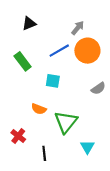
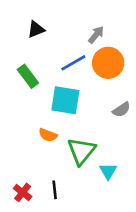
cyan square: (53, 81) -> (65, 100), size x1.6
red cross: (18, 136) -> (23, 192), moved
cyan triangle: (87, 147) -> (108, 171), moved

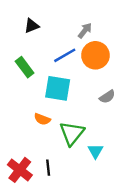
red cross: (23, 192) -> (20, 170), size x1.5

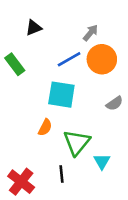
green rectangle: (25, 67) -> (15, 64), moved
orange semicircle: (42, 119) -> (45, 127), turned -84
black line: (48, 168) -> (61, 174), moved

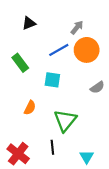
green rectangle: (15, 64) -> (20, 63), moved
cyan square: (61, 95) -> (52, 80), size x0.7
orange semicircle: (45, 127) -> (30, 108), moved
cyan triangle: (102, 161) -> (87, 157), moved

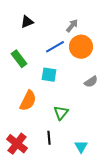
orange semicircle: (30, 108) -> (28, 101), size x1.5
green triangle: (65, 121) -> (61, 113), size x0.7

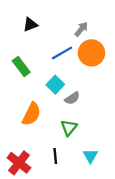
cyan square: (49, 75) -> (55, 85), turned 35
gray semicircle: (91, 82) -> (72, 98), moved
cyan triangle: (81, 147) -> (90, 156), moved

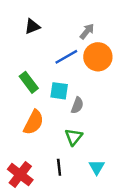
green rectangle: (21, 66) -> (29, 82), moved
cyan square: (55, 85) -> (59, 91), turned -36
gray semicircle: (72, 98) -> (77, 105), turned -35

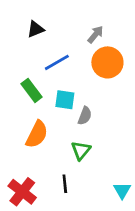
blue line: (66, 57) -> (57, 62), moved
cyan triangle: (97, 167) -> (122, 190), moved

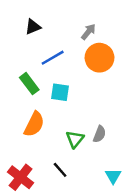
gray semicircle: (85, 116) -> (99, 134), moved
black line: (65, 184) -> (60, 170), turned -35

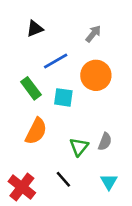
orange circle: (99, 58) -> (96, 75), moved
cyan triangle: (113, 176) -> (109, 182), moved

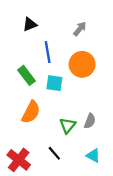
blue line: (56, 61) -> (48, 52), turned -70
cyan triangle: (109, 182) -> (93, 155), turned -32

